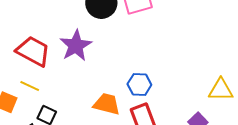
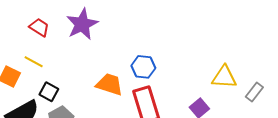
red trapezoid: (33, 51) -> (39, 27), size x0.6

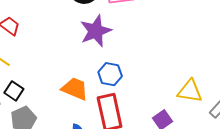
purple star: (82, 24) -> (96, 31), moved

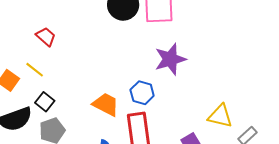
purple star: (96, 31) -> (170, 59), moved

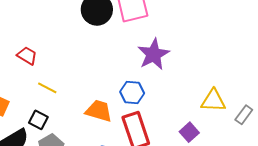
yellow line: (35, 70) -> (47, 88), moved

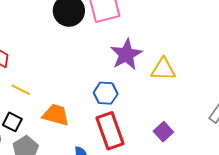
yellow triangle: (213, 101) -> (163, 69), moved
orange trapezoid: (99, 111) -> (56, 115), moved

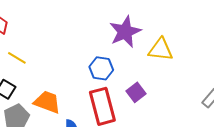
orange trapezoid: (56, 115) -> (47, 102), moved
purple square: (163, 132) -> (136, 92), moved

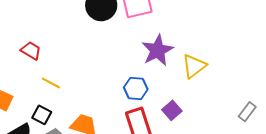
yellow triangle: (161, 50) -> (194, 66), turned -40

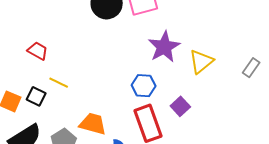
gray rectangle: (247, 112) -> (251, 68), moved
black square: (42, 115) -> (36, 96), moved

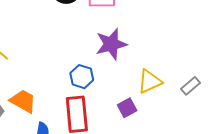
yellow triangle: (201, 62) -> (150, 81), moved
purple square: (180, 106) -> (127, 108), moved

